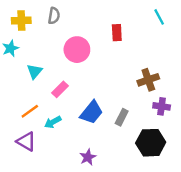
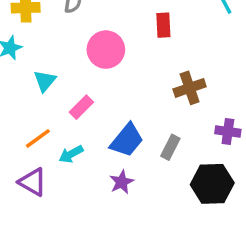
brown cross: (148, 80) -> (190, 88), moved
purple star: (88, 157) -> (122, 182), moved

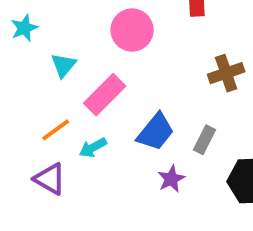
pink rectangle: (81, 107) -> (105, 95), size x1.5
purple star: (122, 182) -> (171, 179), moved

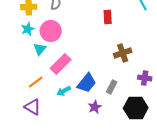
cyan star: (24, 28) -> (28, 29), moved
pink circle: (132, 30) -> (51, 31), moved
cyan arrow: (93, 148) -> (64, 91), moved

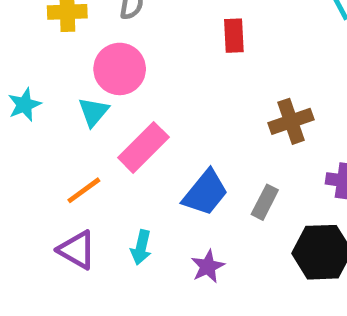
red rectangle: (108, 17) -> (234, 36), moved
cyan star: (28, 29) -> (24, 105), moved
cyan arrow: (64, 91) -> (141, 247), moved, turned -48
purple star: (95, 107) -> (208, 266), moved

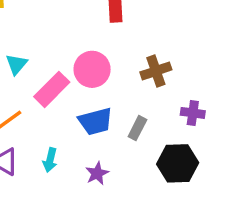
pink circle: (120, 69) -> (92, 69), moved
blue trapezoid: (205, 193) -> (95, 121), turned 36

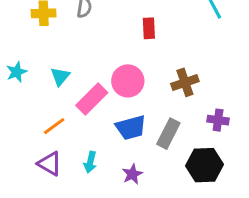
gray rectangle: (137, 128) -> (168, 134), size x1.4

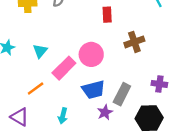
brown cross: (185, 82) -> (134, 42), moved
purple triangle: (50, 164) -> (20, 117), moved
purple star: (132, 174) -> (105, 112), moved

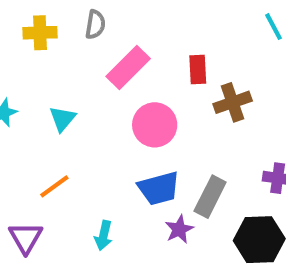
red rectangle: (107, 15) -> (198, 70), moved
pink rectangle: (64, 68) -> (128, 68), moved
purple triangle: (20, 117) -> (26, 238), turned 30

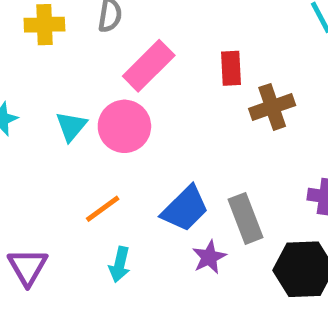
pink circle: (155, 125) -> (124, 126), moved
orange line: (54, 186) -> (103, 209), moved
blue trapezoid: (159, 188) -> (185, 209), turned -30
gray rectangle: (210, 197) -> (246, 218), turned -48

